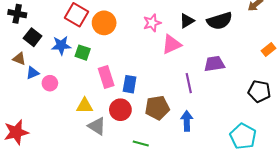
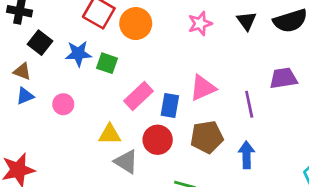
black triangle: (187, 21) -> (246, 21), turned -35
pink triangle: (171, 44) -> (203, 88), moved
blue triangle: (33, 73) -> (25, 96), moved
pink rectangle: (106, 77) -> (138, 96), turned 65

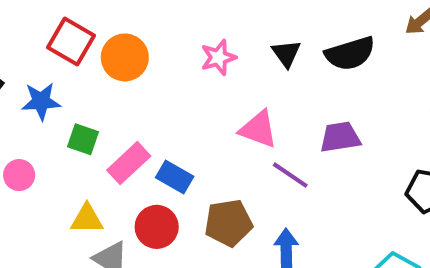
green square: (107, 63) -> (83, 139), moved
pink triangle: (203, 88) -> (258, 129), moved, turned 44
purple line: (249, 104) -> (290, 175), turned -44
blue rectangle: (170, 106) -> (175, 177), turned -70

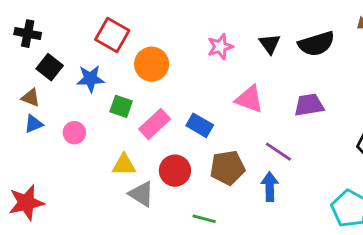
orange circle: (125, 57) -> (152, 64), moved
purple line: (290, 175) -> (278, 152), moved
blue rectangle: (175, 177) -> (200, 125), moved

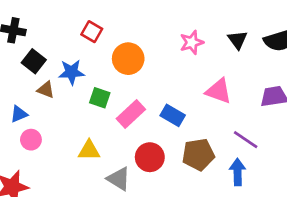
red square: (112, 35) -> (92, 32), size x0.7
brown triangle: (31, 98) -> (46, 90), moved
pink circle: (74, 133) -> (31, 140), moved
yellow triangle: (124, 165) -> (89, 150), moved

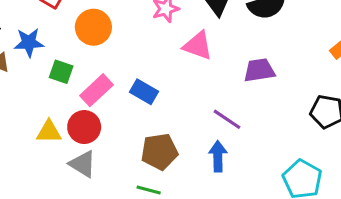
pink triangle: (219, 91) -> (198, 46), moved
brown pentagon: (198, 154) -> (159, 152), moved
red circle: (150, 157) -> (84, 127), moved

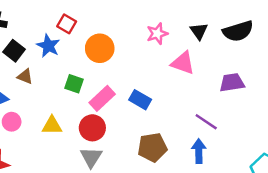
blue star: (29, 43) -> (48, 46), moved, turned 30
yellow triangle: (49, 132) -> (52, 125), moved
gray triangle: (83, 164) -> (91, 157), turned 30

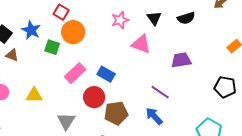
red square: (67, 24) -> (61, 12), moved
black semicircle: (238, 31) -> (186, 18), size x0.7
green square: (74, 84) -> (52, 47), moved
red circle: (92, 128) -> (94, 97), moved
blue arrow: (199, 151) -> (154, 116), turned -42

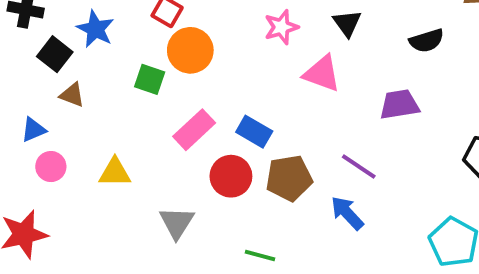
black semicircle: (186, 18) -> (427, 41), moved
blue star: (31, 30) -> (95, 29), moved
brown pentagon: (116, 113) -> (289, 178), moved

